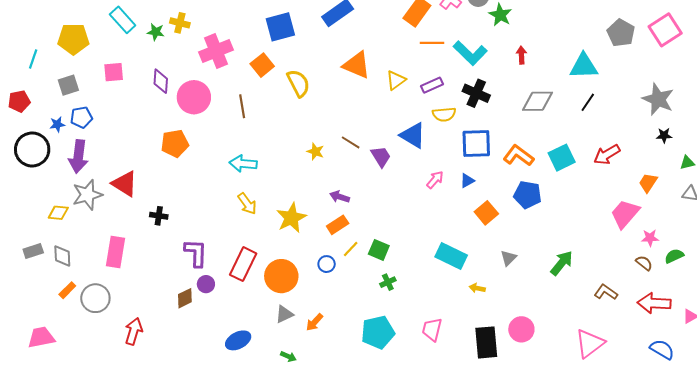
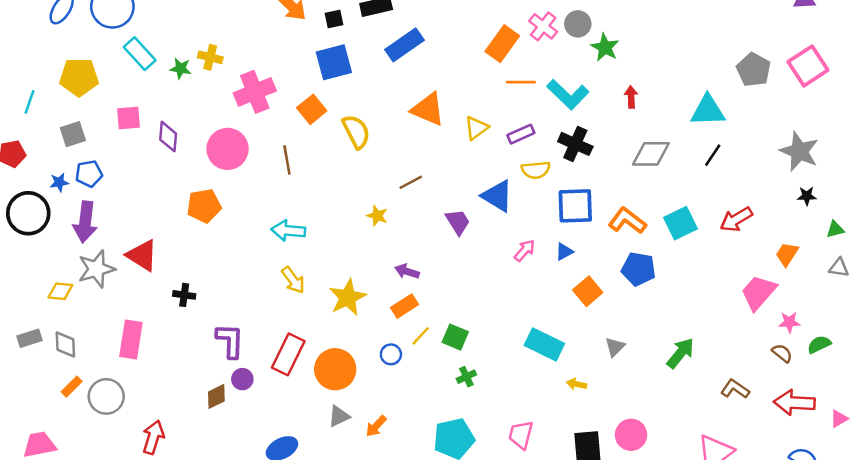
purple diamond: (161, 81) -> (168, 137), moved
brown line: (351, 142) -> (411, 182), moved, turned -60

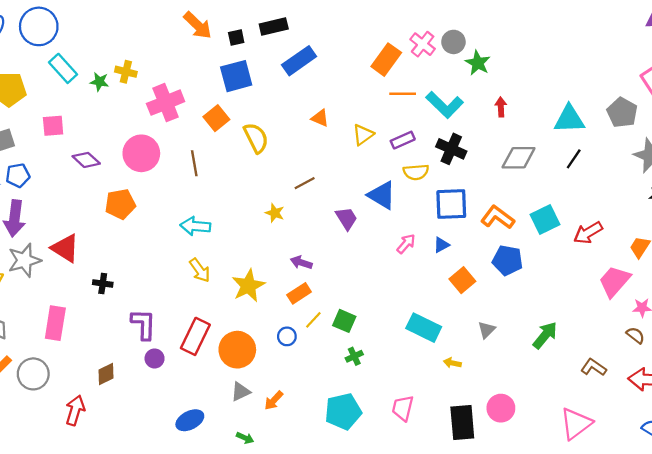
gray pentagon: (754, 70) -> (622, 113), moved
orange triangle: (428, 109) -> (320, 118), size x0.6
purple diamond: (168, 137) -> (86, 160), moved, turned -52
red arrow: (736, 219) -> (588, 233), moved
brown diamond: (216, 396) -> (106, 374), moved

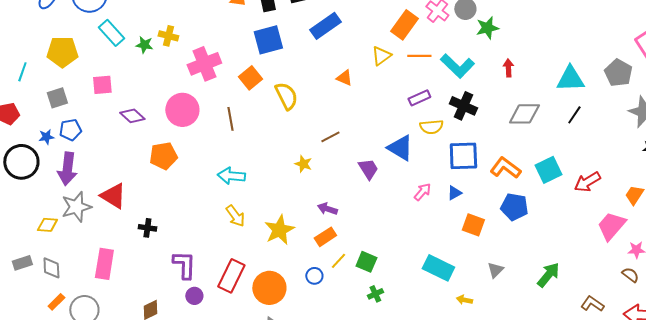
green star: (478, 63) -> (487, 28), turned 30
yellow triangle: (363, 135) -> (381, 56), moved
orange square: (462, 280) -> (473, 225), turned -30

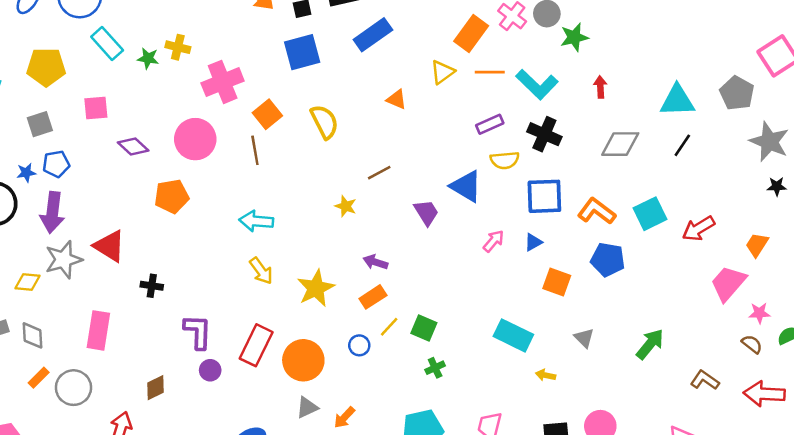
orange square: (250, 78) -> (267, 114), moved
gray triangle: (495, 270) -> (584, 338), turned -30

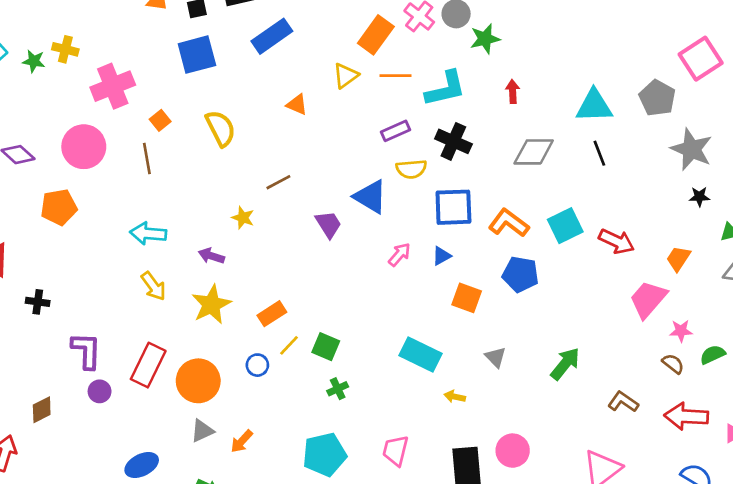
cyan L-shape: (537, 84) -> (446, 89), turned -57
orange square: (267, 114) -> (160, 120), size x0.7
black line: (682, 145) -> (599, 153), turned -55
red arrow: (698, 229) -> (617, 241), turned -124
purple arrow: (375, 262) -> (211, 256), moved

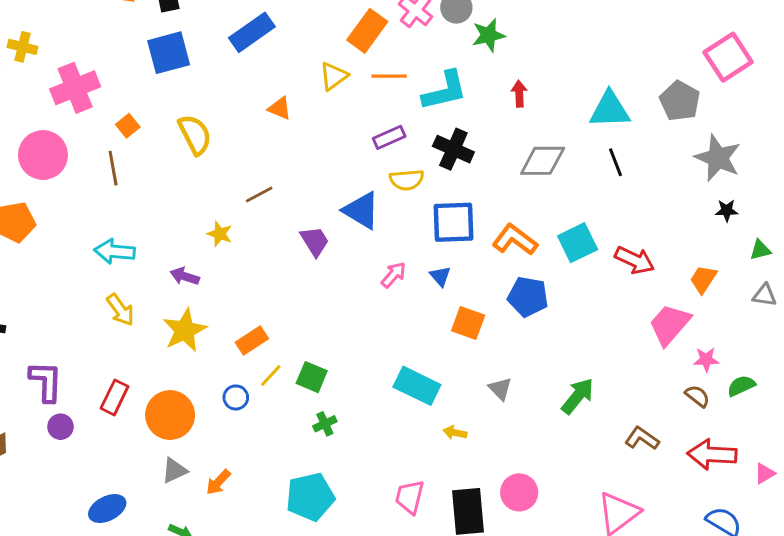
blue triangle: (442, 256) -> (440, 276), turned -42
red rectangle: (148, 365) -> (115, 397), size x0.7
pink trapezoid: (396, 451) -> (410, 497), moved

